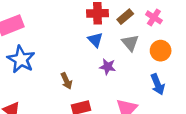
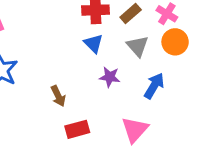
orange circle: (161, 51) -> (175, 42), moved
blue arrow: (158, 84) -> (154, 86), moved, turned -126

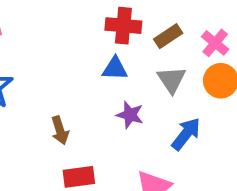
blue triangle: (94, 43) -> (115, 69), turned -50

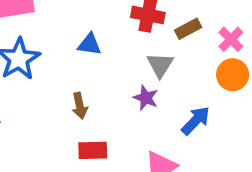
blue triangle: (115, 69) -> (89, 44), moved
gray triangle: (171, 80) -> (160, 65), moved

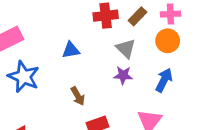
pink cross: (231, 39) -> (170, 14), turned -30
orange circle: (233, 75) -> (168, 41), moved

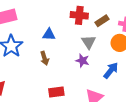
brown arrow: (78, 96) -> (44, 58), moved

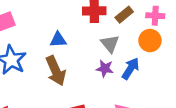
brown arrow: (44, 58) -> (56, 71), size x1.6
blue arrow: (111, 70) -> (131, 69), moved

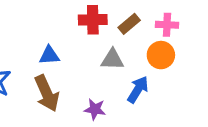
gray triangle: (110, 44) -> (112, 59), turned -48
purple star: (105, 68) -> (95, 109), moved

